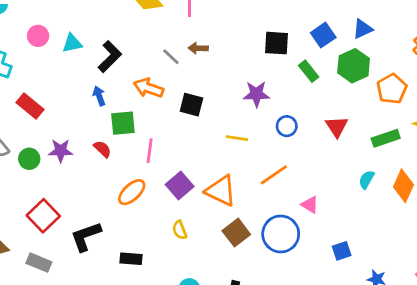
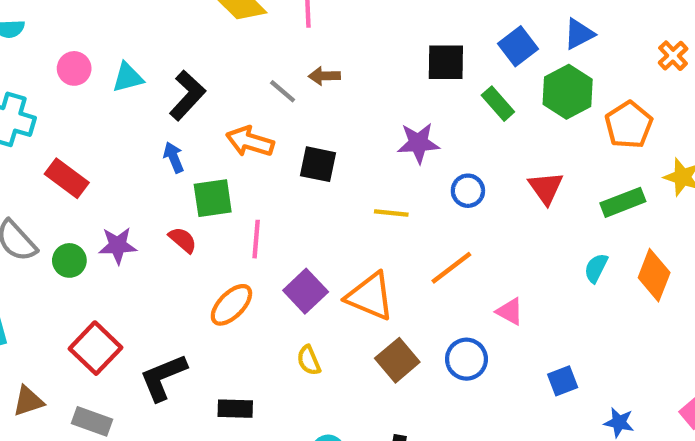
blue circle: (281, 234) -> (466, 359), size x0.7

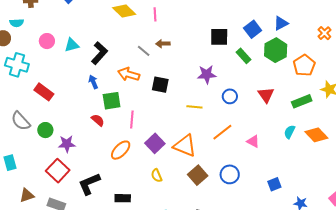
purple star: (118, 245) -> (67, 144), moved
orange diamond: (654, 275) -> (316, 135), turned -65
pink triangle: (510, 311) -> (253, 141), moved

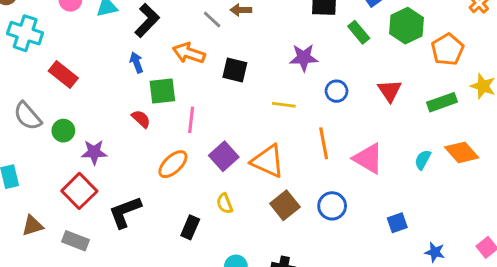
orange line: (222, 132) -> (324, 143), turned -65
cyan semicircle: (289, 132) -> (423, 160), moved
pink triangle: (253, 141) -> (368, 158), size x1.6
black rectangle: (123, 198) -> (190, 227), moved, turned -70

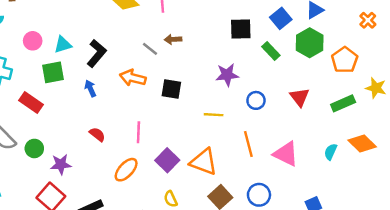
green square: (162, 91) -> (53, 72), moved

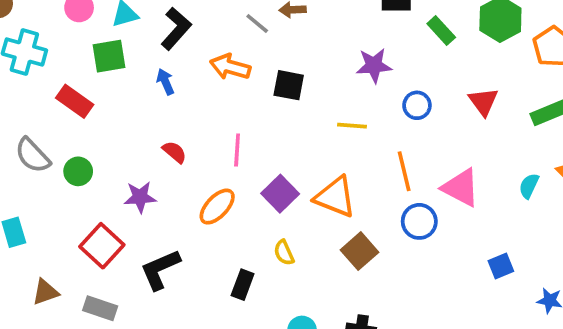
purple star: (61, 164) -> (140, 197), moved
blue circle: (259, 195) -> (419, 221), moved

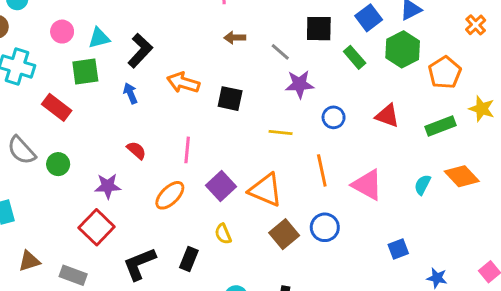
gray line: (257, 24) -> (280, 52), moved
red triangle: (483, 102) -> (387, 116), turned -35
blue circle: (419, 221) -> (325, 227), moved
red square: (102, 246) -> (97, 227), moved
black L-shape: (160, 269) -> (139, 264), moved

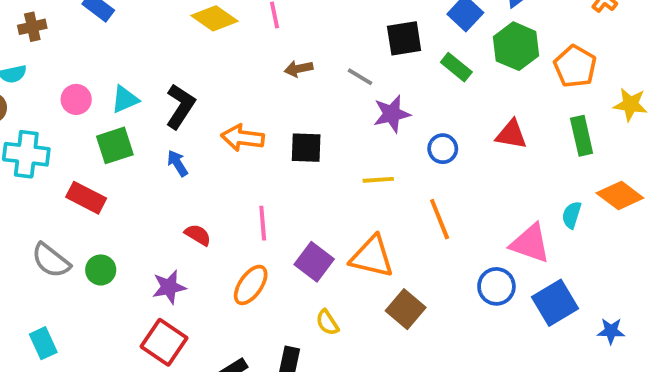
green rectangle: (440, 126) -> (582, 136), turned -72
pink triangle: (367, 185) -> (530, 243), moved
blue circle: (325, 227) -> (496, 286), moved
blue square: (398, 249) -> (555, 303), size x1.6

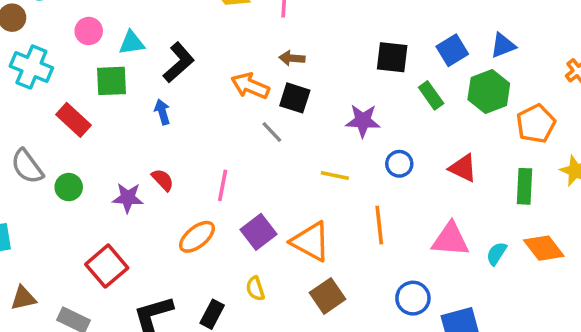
gray line: (360, 77) -> (272, 132), moved
orange arrow: (243, 138) -> (250, 86), moved
black square: (306, 148) -> (295, 98), moved
pink triangle: (530, 243) -> (450, 239), moved, turned -30
purple star: (169, 287) -> (128, 198), moved

